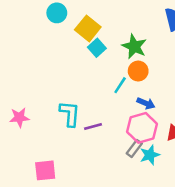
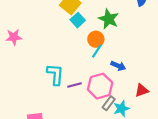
orange circle: (138, 71) -> (96, 39), moved
pink star: (19, 117) -> (14, 37), moved
pink hexagon: (142, 128) -> (100, 86), moved

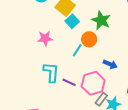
pink star: (14, 37) -> (45, 38), moved
cyan line: (97, 51) -> (77, 50), moved
purple line: (75, 85) -> (69, 82), turned 40

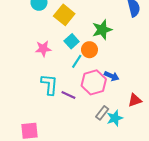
green star: (101, 20) -> (102, 30), turned 30
cyan square: (72, 21) -> (72, 41), moved
pink hexagon: (93, 83) -> (94, 82), moved

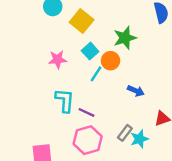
pink hexagon: (94, 82) -> (88, 140), moved

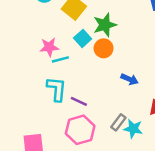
green star: (125, 38) -> (105, 25), moved
cyan line: (96, 74) -> (60, 59), moved, turned 42
cyan star: (139, 139) -> (133, 129), turned 30

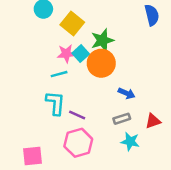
pink star: (49, 47) -> (66, 54), moved
orange circle: (104, 48) -> (101, 63), size x1.5
gray rectangle: (118, 122) -> (122, 119), moved, turned 35

